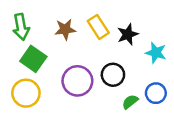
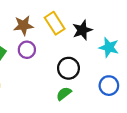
purple circle: (77, 81) -> (27, 50), moved, size x0.6
green semicircle: (130, 102) -> (64, 94), moved

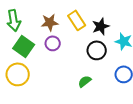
black circle: (68, 68) -> (97, 50), moved

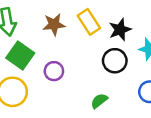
purple circle: (53, 43) -> (54, 71), moved

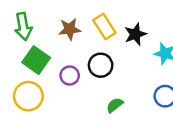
black circle: (115, 61) -> (101, 65), moved

